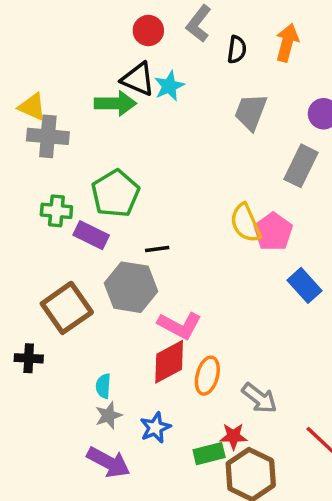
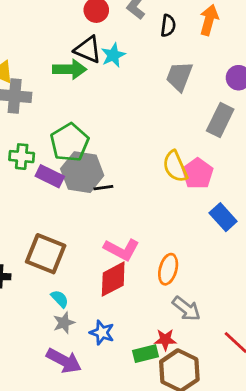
gray hexagon: (131, 287) -> (82, 172), moved
brown square: (67, 308) -> (46, 254), moved, turned -33
orange ellipse: (207, 376) -> (168, 269), moved
cyan semicircle: (103, 386) -> (60, 299), turned 132
blue star: (155, 428) -> (102, 333), turned -30

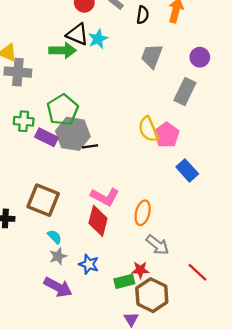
red diamond: (113, 279) -> (98, 221), turned -48

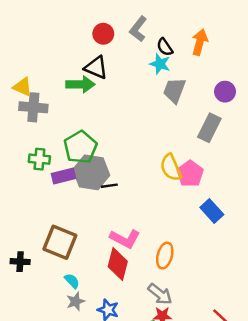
black semicircle: (143, 15) -> (165, 47), turned 138
cyan star: (98, 39) -> (160, 64), moved, turned -30
purple rectangle: (47, 137) -> (63, 176), turned -40
gray arrow: (157, 245) -> (160, 294), moved

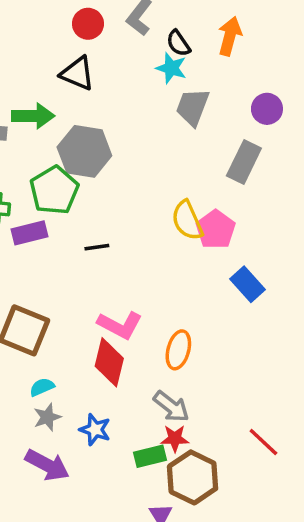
green arrow: (80, 84) -> (33, 116), moved
gray hexagon: (91, 172) -> (84, 151), moved
cyan semicircle: (72, 281) -> (42, 387), turned -70

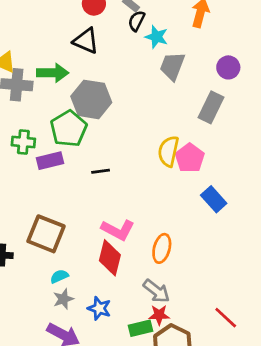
black semicircle: (178, 43) -> (136, 21), moved, turned 60
yellow semicircle: (187, 220) -> (168, 151), turned 36

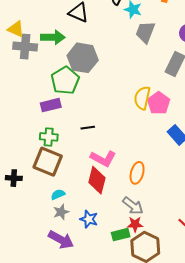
green cross: (23, 142) -> (49, 137), moved
black line: (101, 171) -> (88, 128), moved

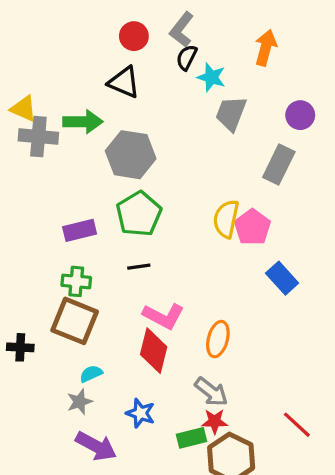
green pentagon: (65, 80) -> (139, 214), moved
gray star: (61, 212) -> (80, 402), moved

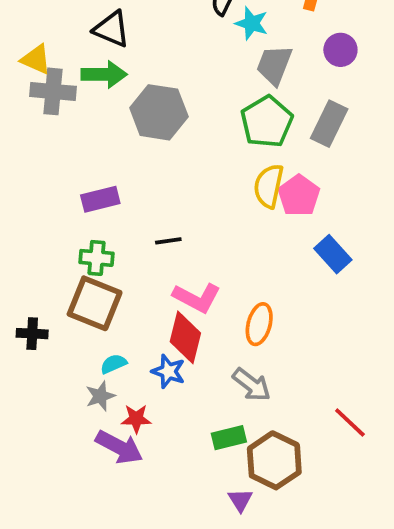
black triangle: (124, 82) -> (112, 29), moved
purple circle: (300, 115) -> (340, 50), moved
green pentagon: (139, 214) -> (267, 122), moved
blue star: (140, 413) -> (168, 371), moved
red star: (215, 421) -> (136, 419), moved

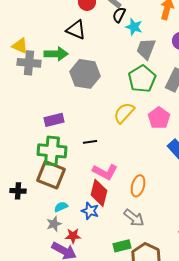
black triangle: (112, 29) -> (76, 30), moved
yellow semicircle: (269, 186) -> (124, 113), moved, turned 30
green cross: (96, 258) -> (52, 151), size x1.6

